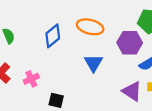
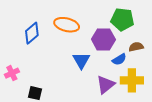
blue triangle: (93, 63) -> (81, 60), moved
purple triangle: (132, 91) -> (106, 85), turned 48

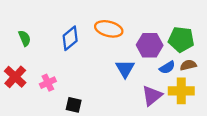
green pentagon: (122, 19) -> (181, 39), moved
brown semicircle: (136, 47) -> (188, 65), moved

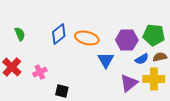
orange ellipse: (109, 29) -> (87, 38), moved

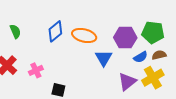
yellow cross: (154, 79) -> (153, 78), turned -30

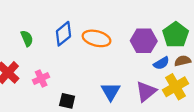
green semicircle: (15, 31) -> (27, 38), moved
green pentagon: (153, 32) -> (176, 35), turned 30
blue triangle: (104, 58) -> (111, 91), moved

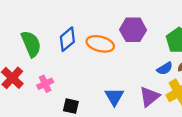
green semicircle: (27, 38) -> (31, 44), size x1.6
purple hexagon: (144, 41) -> (133, 30), moved

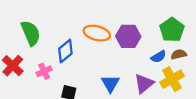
purple hexagon: (133, 30) -> (128, 36), moved
blue diamond: (67, 39) -> (65, 51), moved

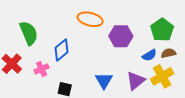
orange ellipse: (97, 33) -> (90, 19), moved

